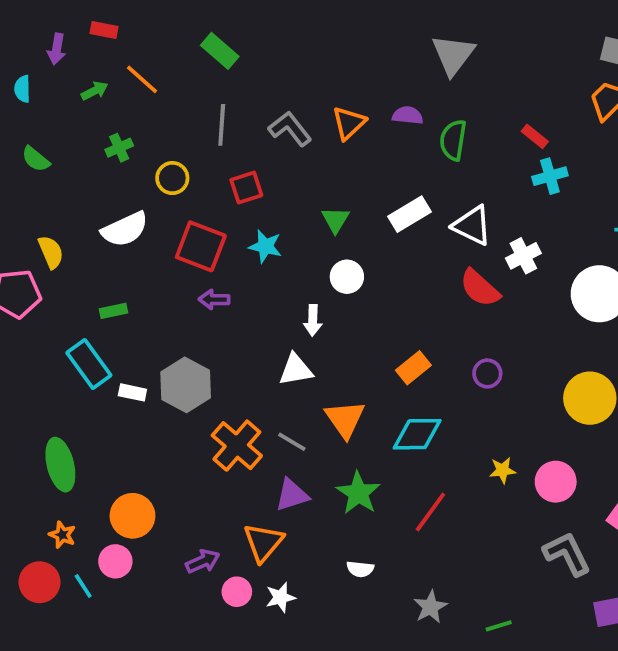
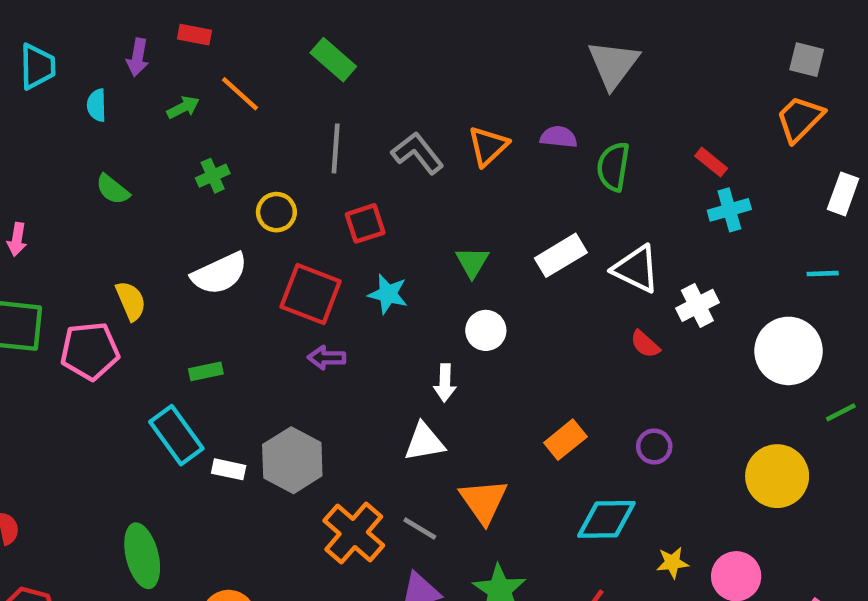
red semicircle: (480, 288) -> (645, 344), size x0.6
cyan diamond: (417, 434) -> (606, 519), moved

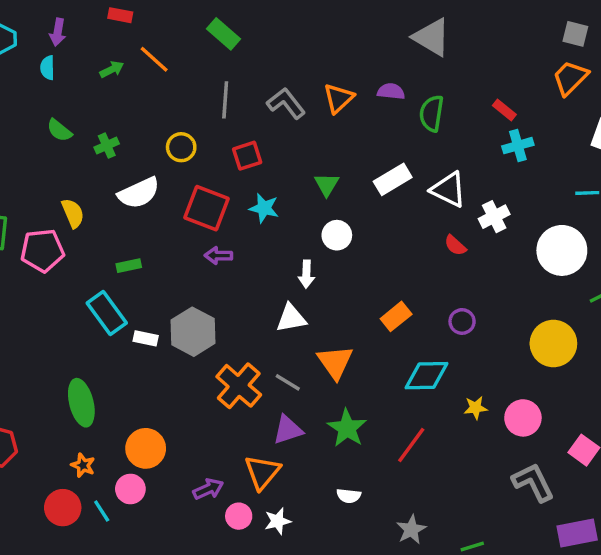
purple arrow: (138, 57) -> (58, 32), moved
gray triangle: (613, 64) -> (432, 37), turned -36
green cross: (213, 176) -> (107, 146), moved

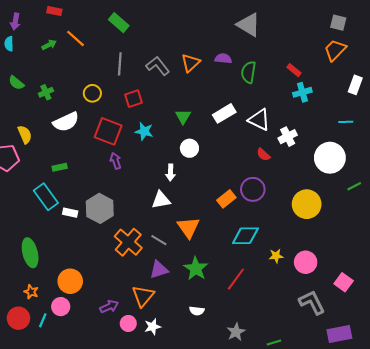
purple arrow: (218, 256) -> (116, 161), turned 70
purple circle: (462, 321) -> (253, 189), moved, size x1.5
yellow circle: (553, 343) -> (307, 204), moved
cyan line: (102, 511) -> (43, 320), turned 56

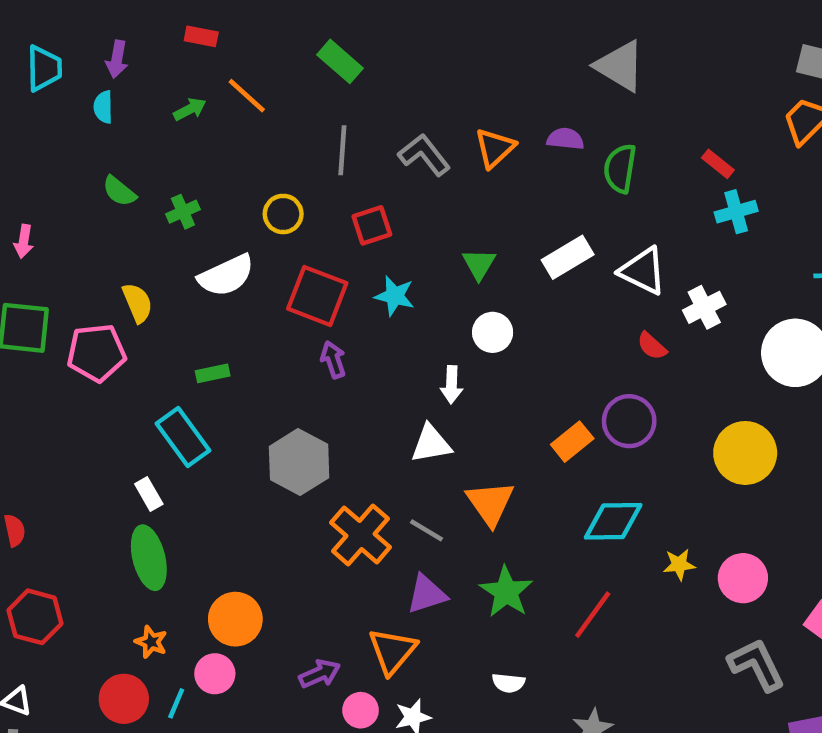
white rectangle: (70, 213) -> (149, 494), moved, turned 48

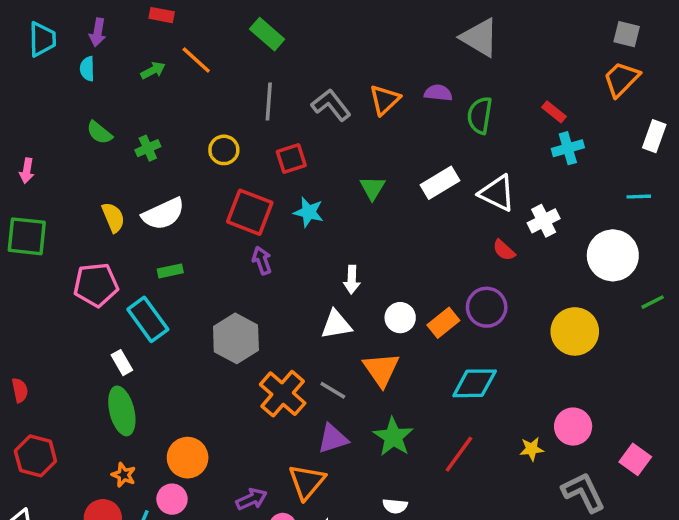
white semicircle: (226, 275) -> (163, 214), moved
white circle: (493, 332) -> (400, 318), moved
pink pentagon: (96, 353) -> (96, 285), moved
yellow star: (679, 565) -> (532, 449), moved

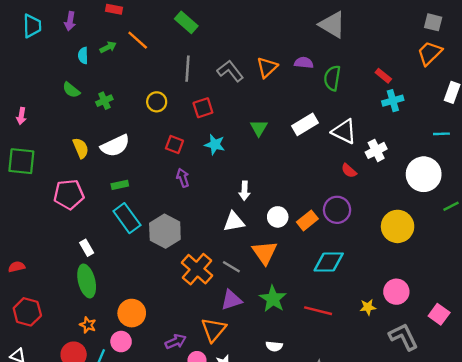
cyan semicircle: (87, 69) -> (83, 56), moved
red square: (250, 212) -> (174, 145), size x0.6
cyan rectangle: (148, 319) -> (127, 218), moved
red semicircle: (20, 390) -> (17, 267), turned -91
red line: (459, 454) -> (318, 311), turned 68

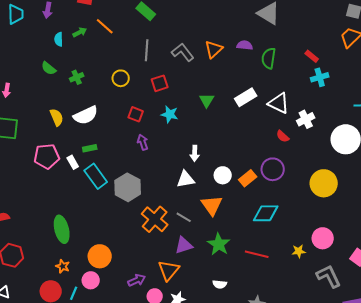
white rectangle: (87, 248) -> (73, 162), moved

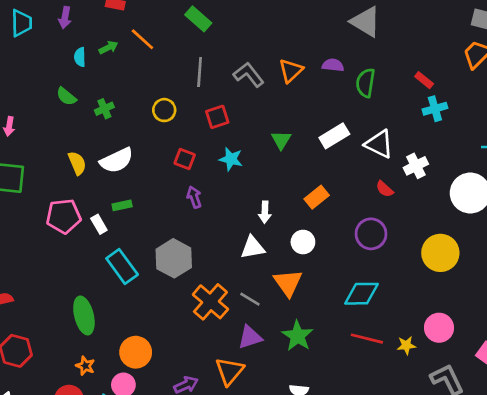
cyan rectangle: (96, 176) -> (122, 266), moved
orange rectangle: (248, 178) -> (317, 197), moved
red line: (257, 254) -> (367, 339), moved

